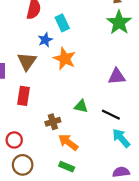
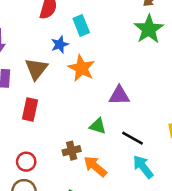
purple triangle: (117, 76) -> (119, 95), moved
brown cross: (53, 122) -> (72, 151), moved
red circle: (14, 140) -> (26, 162), moved
orange arrow: (68, 142) -> (95, 166), moved

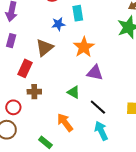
orange star: (82, 68) -> (84, 47), moved
brown triangle: (36, 69) -> (45, 48), moved
brown cross: (72, 151) -> (34, 92), moved

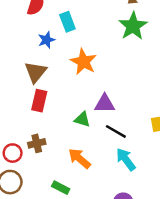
red rectangle: (25, 68) -> (39, 101), moved
purple triangle: (95, 73) -> (105, 104), moved
brown cross: (34, 92) -> (37, 143), moved

